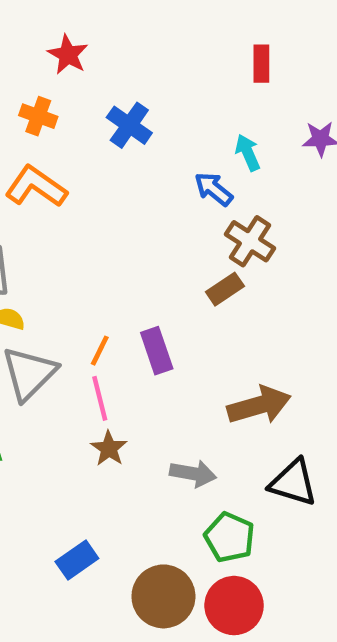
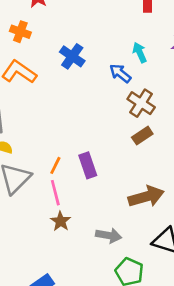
blue cross: (129, 125) -> (72, 56), moved
brown rectangle: (225, 289) -> (142, 136), moved

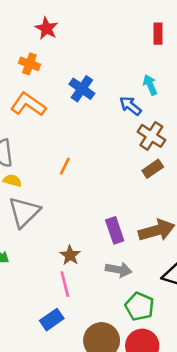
orange line: (55, 165) -> (65, 166), moved
purple rectangle: (88, 165) -> (115, 230), moved
pink line: (55, 193) -> (65, 284), moved

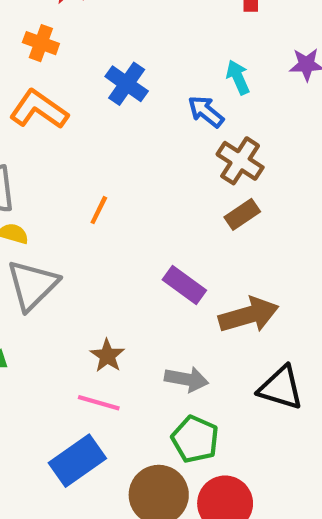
purple rectangle: (115, 230) -> (184, 285), moved, turned -35
pink line: (65, 284) -> (99, 403), turned -60
green pentagon: (140, 306) -> (195, 439), moved
blue rectangle: (52, 320) -> (77, 461), size x1.4

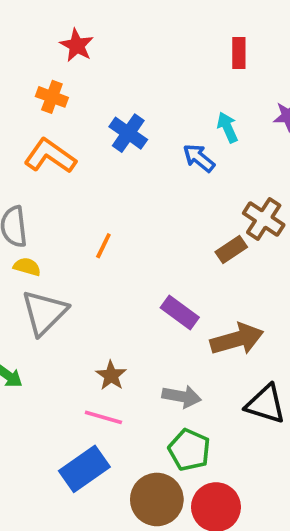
brown cross: (240, 161) -> (264, 219), moved

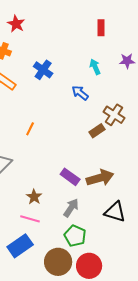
blue arrow: (199, 158) -> (80, 93), moved
purple rectangle: (180, 312) -> (70, 177), moved
gray arrow: (182, 396) -> (71, 208), turned -66

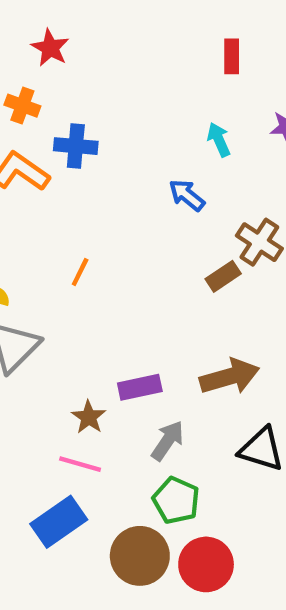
blue cross: (43, 70) -> (76, 146), moved, turned -30
purple rectangle: (70, 177) -> (140, 387), moved, turned -48

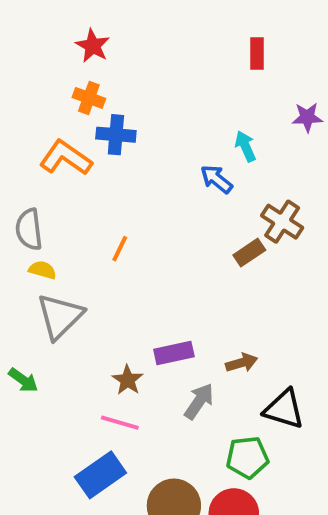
orange cross: (22, 106) -> (89, 98), moved
cyan arrow: (219, 140) -> (245, 146), moved
brown arrow: (229, 377) -> (242, 363), moved, size x0.6
green pentagon: (176, 500) -> (247, 457), moved, turned -30

